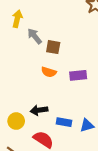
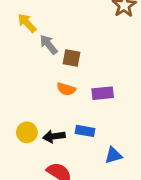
yellow arrow: (17, 19) -> (27, 23), turned -56
yellow circle: (16, 121) -> (27, 132), moved
blue rectangle: (64, 122) -> (85, 131), moved

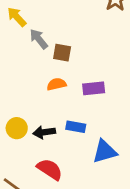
orange semicircle: (66, 89) -> (57, 84), turned 150
blue triangle: (113, 155) -> (105, 151), size x1.4

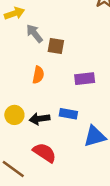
yellow arrow: (17, 17) -> (14, 13), turned 114
orange semicircle: (57, 84) -> (38, 75), moved, turned 114

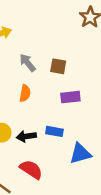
gray arrow: (34, 33) -> (27, 63), moved
brown square: (56, 46) -> (58, 66), moved

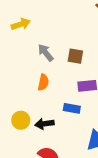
blue rectangle: (54, 131) -> (72, 108), moved

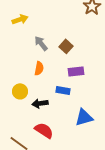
brown square: (75, 56) -> (66, 46), turned 32
yellow circle: (21, 120) -> (20, 91), moved

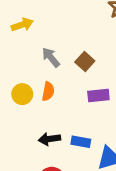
blue rectangle: (63, 90) -> (81, 142), moved
yellow circle: (20, 91) -> (22, 94), moved

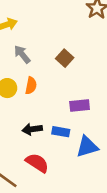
gray arrow: (51, 57) -> (22, 54), moved
purple rectangle: (98, 95) -> (80, 106), moved

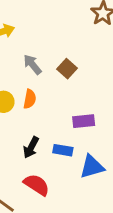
gray arrow: (22, 54) -> (32, 64), moved
black arrow: (32, 129) -> (31, 147), turned -54

